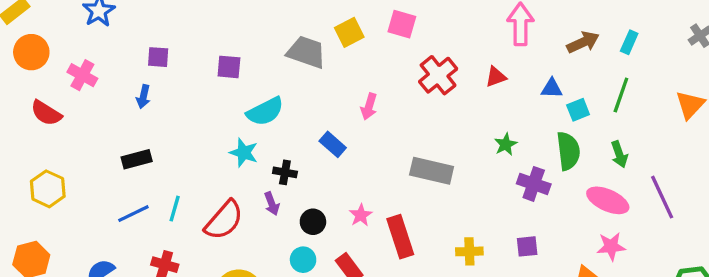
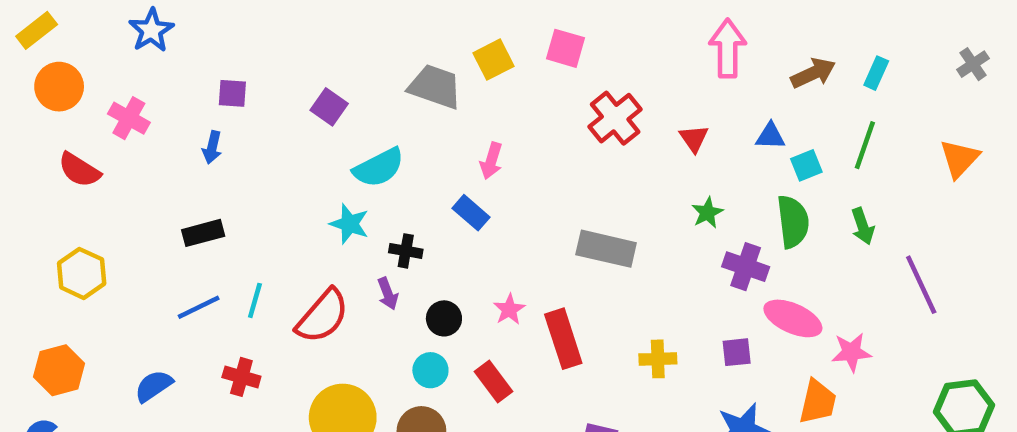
purple square: (229, 67) -> (329, 107), turned 30
red triangle: (496, 77) -> (694, 138), moved, turned -45
pink arrow: (369, 106) -> (491, 161), moved
pink ellipse: (608, 200) -> (793, 318), moved

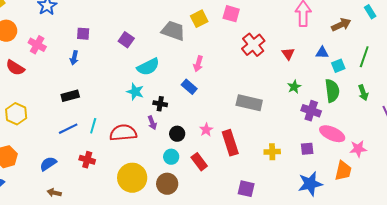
cyan rectangle: (876, 73) -> (370, 12), moved, turned -56
red semicircle: (322, 316) -> (123, 133), turned -136

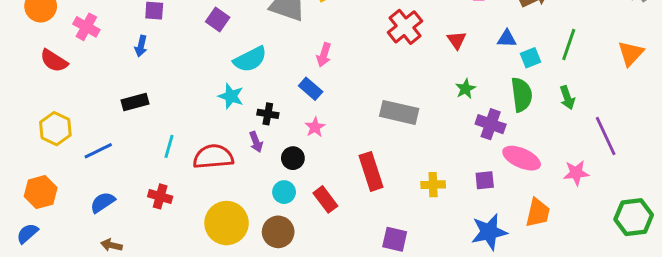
blue line: (68, 129) -> (98, 151), moved
pink star: (206, 130) -> (315, 127), moved
pink star: (358, 149) -> (576, 173), moved

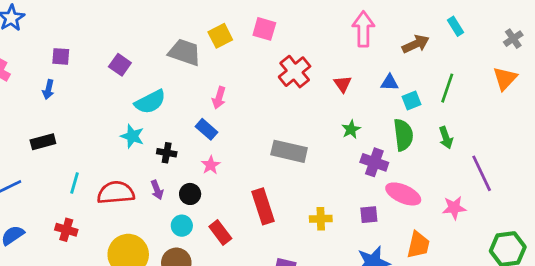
orange triangle: (631, 53) -> (505, 78), moved
purple arrow: (256, 142) -> (157, 190), moved

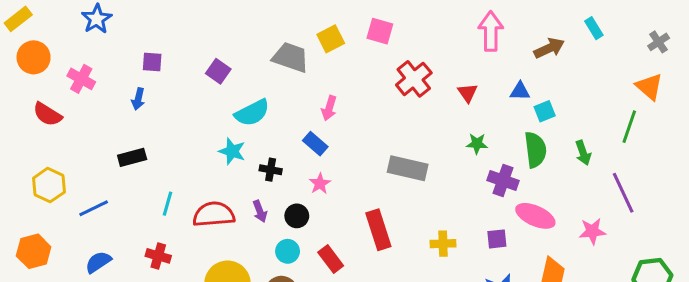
orange triangle: (505, 78) -> (649, 87), turned -32
green line: (447, 88) -> (629, 127), moved
green star: (351, 129) -> (477, 144), turned 30

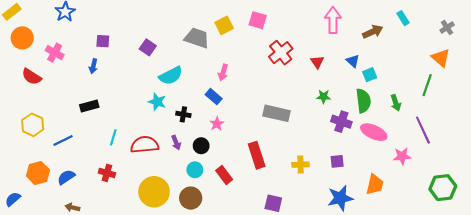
blue triangle: (520, 91) -> (353, 61), turned 40
pink ellipse: (535, 216) -> (374, 132), moved
orange hexagon: (34, 251) -> (38, 173), moved

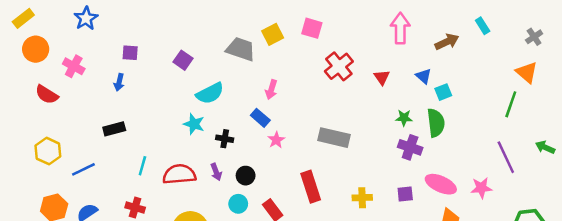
green star: (324, 97) -> (404, 118), moved
green arrow: (396, 103) -> (545, 147), moved, turned 133
pink star: (217, 124) -> (276, 140), moved
pink ellipse: (374, 132) -> (441, 184), moved

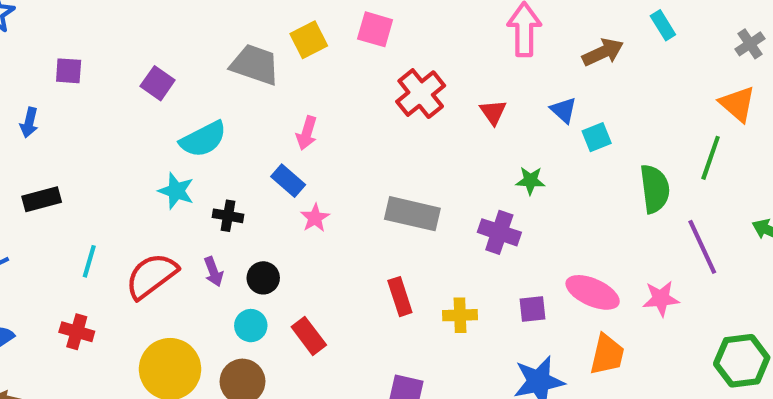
blue arrow: (119, 82) -> (29, 123), moved
green semicircle: (436, 123) -> (655, 189), moved
purple cross: (410, 147) -> (499, 232), moved
red semicircle: (179, 174) -> (151, 276), turned -32
red rectangle: (311, 187) -> (400, 297), moved, size x0.7

